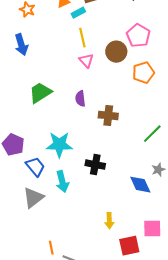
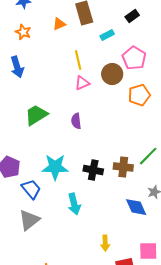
cyan rectangle: (78, 13) -> (107, 35), moved
pink triangle: (86, 61) -> (82, 83), turned 49
brown cross: (108, 116) -> (123, 167), moved
black cross: (95, 165) -> (93, 170), moved
cyan arrow: (62, 182) -> (74, 204), moved

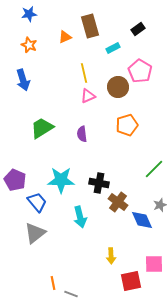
orange pentagon: (139, 95) -> (127, 125), moved
brown cross: (123, 167) -> (118, 202), moved, turned 30

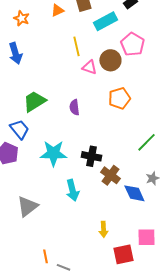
cyan rectangle: (113, 48) -> (105, 21), size x1.6
pink triangle: (88, 96) -> (89, 67), moved, turned 42
blue trapezoid: (37, 202) -> (19, 129), moved

